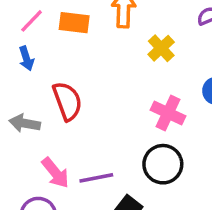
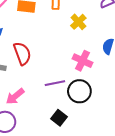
pink arrow: (55, 173) -> (15, 96), turned 90
purple line: (96, 178) -> (55, 83), moved

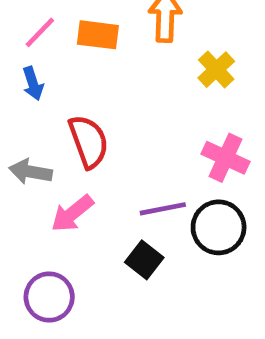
pink arrow: (15, 96) -> (72, 213), moved
black square: (59, 118) -> (144, 260), moved

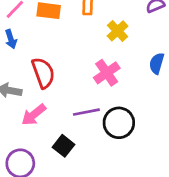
pink cross: (225, 158) -> (107, 73), moved, turned 30
black square: (144, 260) -> (63, 146), moved

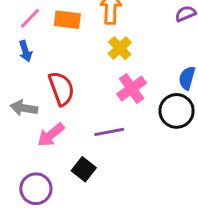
yellow cross: (118, 31) -> (120, 48), moved
black circle: (119, 123) -> (177, 111), moved

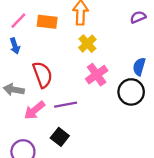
purple line: (109, 132) -> (66, 105), moved

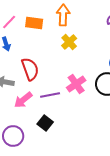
pink cross: (97, 75) -> (76, 84), moved

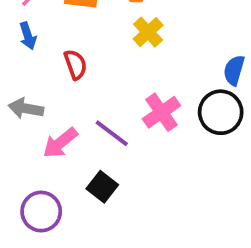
red semicircle: (30, 69) -> (76, 65), moved, size x0.7
purple line: (50, 95) -> (112, 133), turned 48

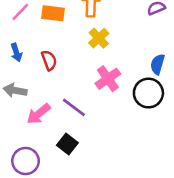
blue arrow: (28, 36) -> (16, 52), moved
pink cross: (161, 112) -> (108, 79), moved

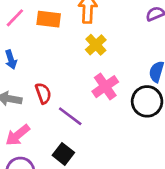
red semicircle: (49, 60) -> (43, 93), moved
pink arrow: (39, 114) -> (18, 135), moved

